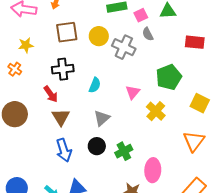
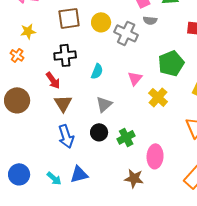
gray semicircle: (148, 34) -> (150, 20), turned -56

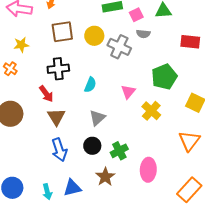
cyan arrow: (54, 178) -> (47, 192), turned 35
brown star: (134, 178) -> (105, 177), moved, turned 30

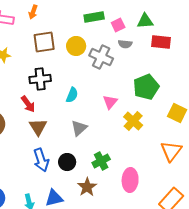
red rectangle: (190, 42) -> (161, 42), moved
black circle: (92, 146) -> (67, 162), moved

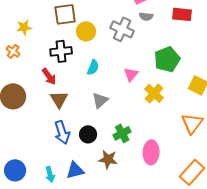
yellow circle: (76, 46) -> (86, 31), moved
brown star: (87, 187) -> (108, 159), turned -30

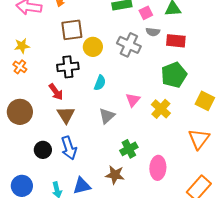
red rectangle: (182, 14) -> (176, 41), moved
yellow star: (24, 27) -> (22, 46), moved
pink triangle: (131, 74) -> (133, 100), moved
black circle: (88, 134) -> (43, 150), moved

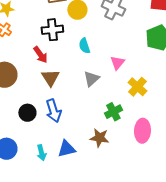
cyan semicircle: (100, 83) -> (84, 46), turned 140
yellow cross: (161, 109) -> (137, 87), moved

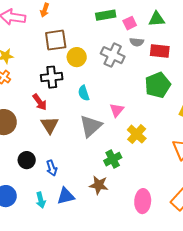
gray triangle: (91, 79) -> (91, 126), size x1.4
blue arrow: (53, 111) -> (52, 168), moved, size x0.7
pink ellipse: (142, 131) -> (143, 201), moved

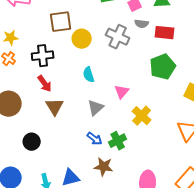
black cross: (52, 77) -> (43, 56), moved
gray triangle: (91, 126) -> (96, 108), size x0.7
blue arrow: (52, 168) -> (95, 139), moved, turned -35

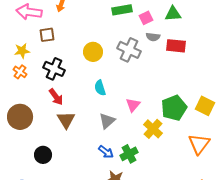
brown square: (61, 22) -> (47, 35), moved, size x0.7
black cross: (43, 56) -> (54, 69), turned 30
green pentagon: (163, 67) -> (174, 108), moved

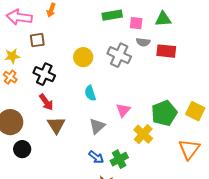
pink square: (146, 18) -> (136, 23), turned 32
black circle: (43, 155) -> (22, 149), moved

